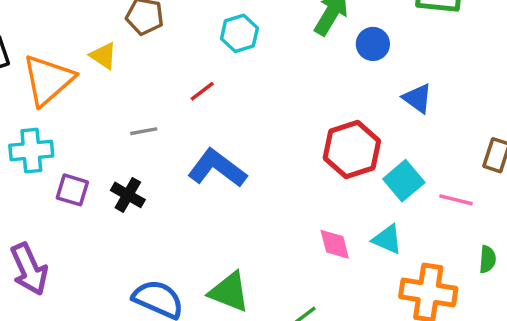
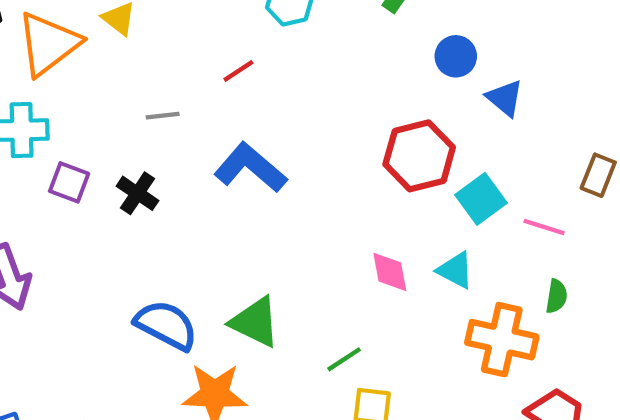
blue circle: (373, 44) -> (456, 56), moved
green semicircle: (488, 259) -> (556, 296), moved

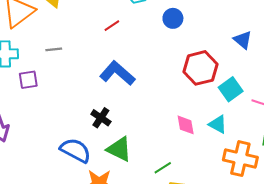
blue circle: (456, 56) -> (173, 18), moved
gray line: (163, 116) -> (54, 49), moved
purple square: (69, 182) -> (28, 80), turned -30
black cross: (137, 193) -> (101, 118), moved

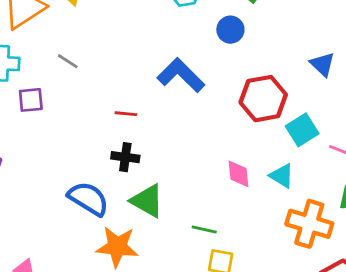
red line: (112, 26) -> (126, 114), moved, turned 35
gray line: (54, 49) -> (68, 61), turned 35
blue L-shape: (117, 73) -> (181, 75), moved
black cross: (101, 118) -> (125, 157), turned -30
green line: (163, 168) -> (204, 229), turned 42

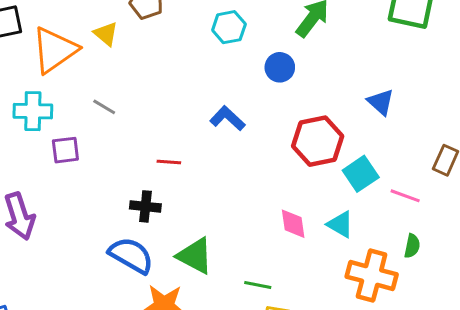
blue L-shape: (181, 75) -> (227, 118), size x0.7
black cross: (125, 157) -> (145, 206), moved

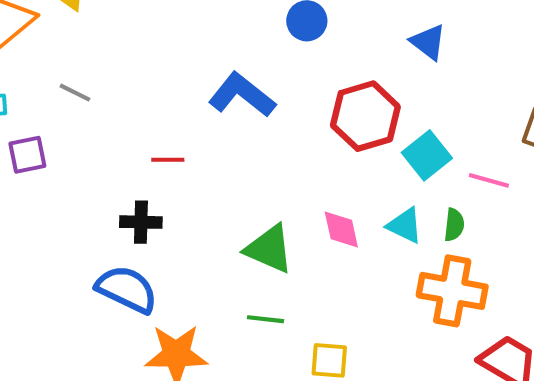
blue triangle: (381, 102) -> (428, 42), moved
blue L-shape: (227, 118) -> (242, 95), size x1.4
green semicircle: (412, 246) -> (454, 225), moved
green triangle: (195, 256) -> (269, 249), moved
green line: (258, 285) -> (266, 319), moved

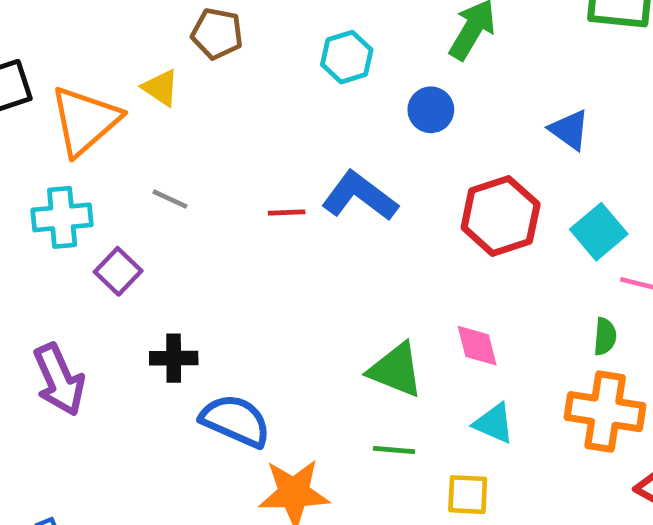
purple square: (27, 155) -> (118, 271), turned -33
cyan square: (427, 155) -> (599, 232), moved
red line: (168, 160) -> (287, 212), moved
black cross: (141, 222) -> (174, 358), moved
cyan triangle: (405, 225) -> (494, 423), moved

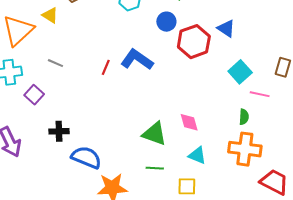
red line: (287, 212) -> (106, 67), turned -63
red hexagon: (501, 216) -> (194, 42), moved

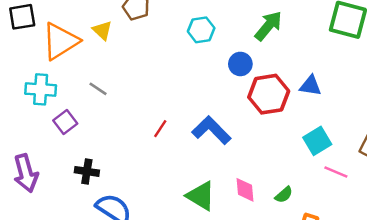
blue triangle: (226, 28) -> (310, 86), turned -36
blue L-shape: (137, 60) -> (211, 130), moved
red line: (106, 67) -> (160, 129), moved
green semicircle: (244, 117) -> (284, 195), moved, turned 35

